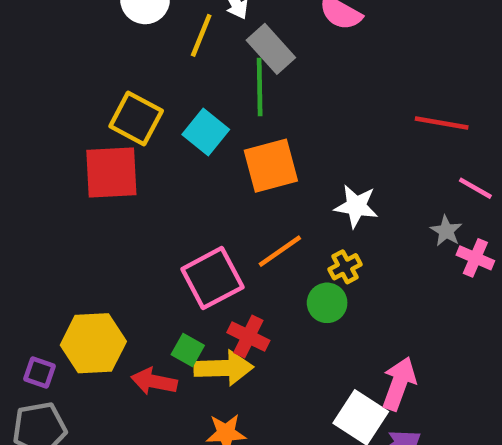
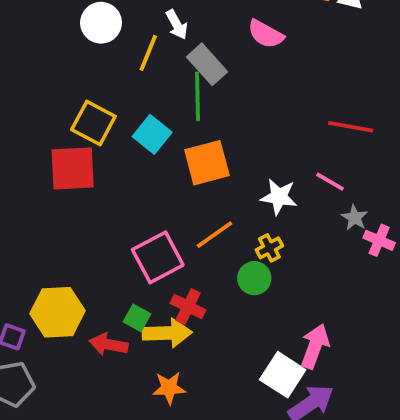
pink line: (475, 188) -> (330, 182), moved

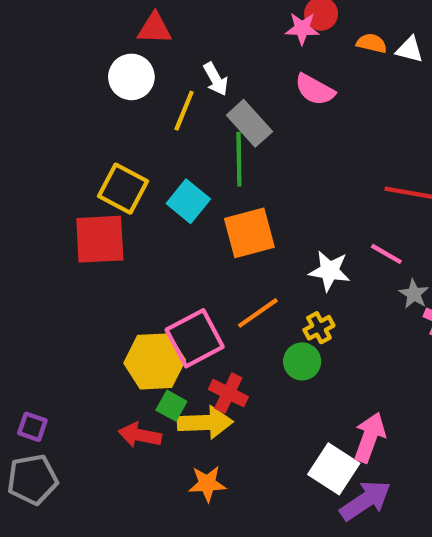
yellow hexagon: (57, 312) -> (155, 361), moved

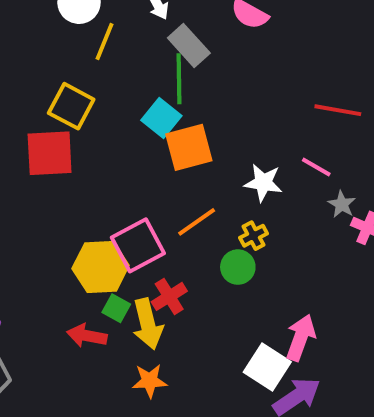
yellow line: (184, 111) -> (104, 42), moved
cyan square: (188, 201) -> (161, 118), moved
red cross: (228, 393) -> (169, 296), turned 32
yellow arrow: (205, 423) -> (148, 324), turned 78

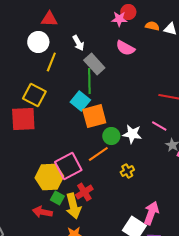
yellow cross: (254, 236) -> (127, 171), moved
green circle: (238, 267) -> (111, 136), moved

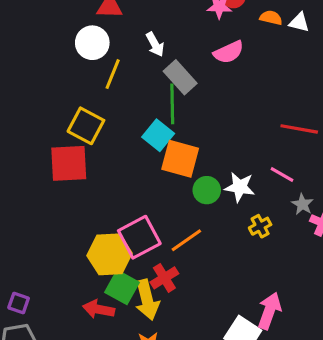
pink semicircle: (125, 48) -> (229, 52), turned -54
orange square: (94, 116) -> (180, 159), turned 30
orange line: (98, 154) -> (186, 240), moved
yellow cross: (127, 171) -> (260, 226), moved
green square: (57, 198) -> (122, 287), size x1.5

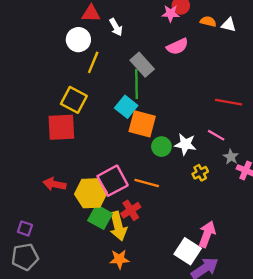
white arrow: (155, 44) -> (116, 27), moved
orange line: (186, 240) -> (147, 183), turned 50
red arrow: (99, 309) -> (55, 184), moved

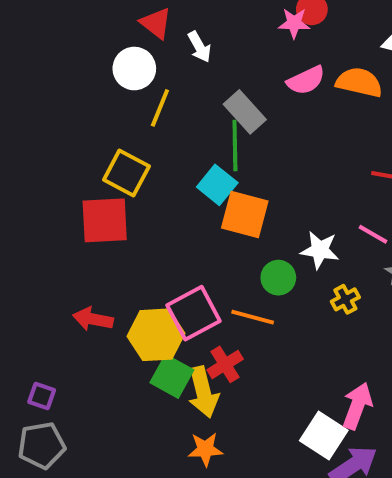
red triangle: (91, 13) -> (156, 23), turned 36
orange semicircle: (208, 21) -> (359, 82), moved, size x1.6
green circle: (161, 147) -> (278, 278), moved

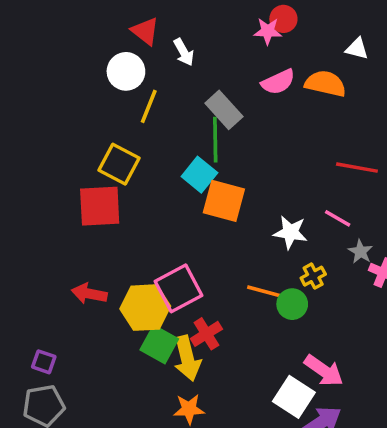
green circle: (278, 278) -> (292, 304), moved
orange line: (253, 317) -> (266, 292), moved
pink arrow: (357, 406) -> (324, 371), turned 105

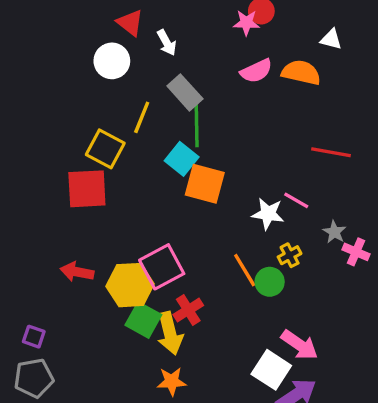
yellow line: (149, 106) -> (142, 117), moved
gray rectangle: (224, 110) -> (185, 92), moved
pink line: (338, 218) -> (296, 200), moved
orange line: (266, 292) -> (245, 270), turned 44

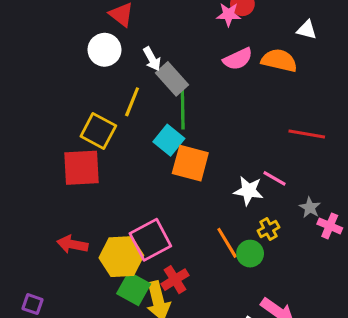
white arrow: (167, 43) -> (152, 59), moved

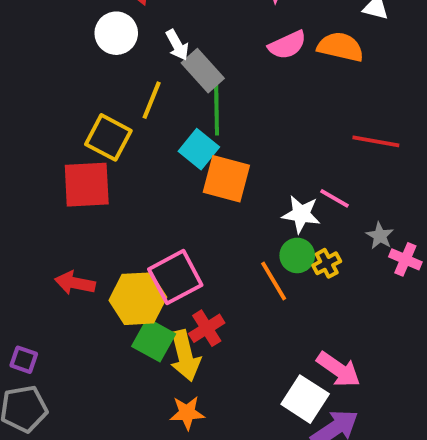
green circle: (250, 254) -> (297, 255), moved

